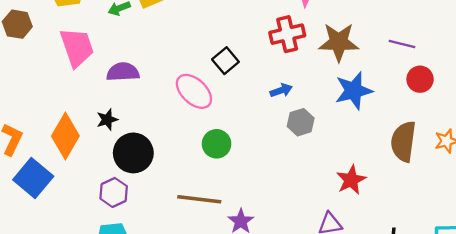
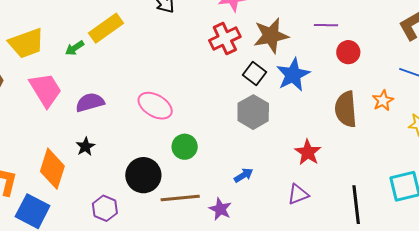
black square: (225, 61) -> (254, 73), moved
blue arrow: (281, 90) -> (244, 175), moved
gray hexagon: (301, 122) -> (253, 112), size x1.4
black circle: (133, 153) -> (143, 175), moved

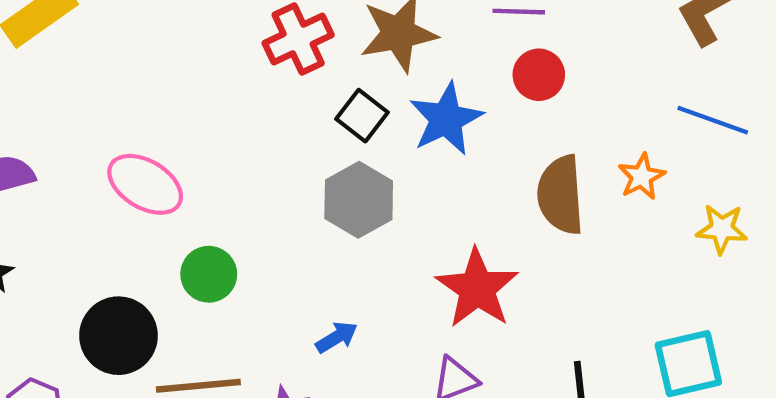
red circle: (348, 52) -> (539, 75), moved
red star: (308, 152) -> (477, 288), size x1.4

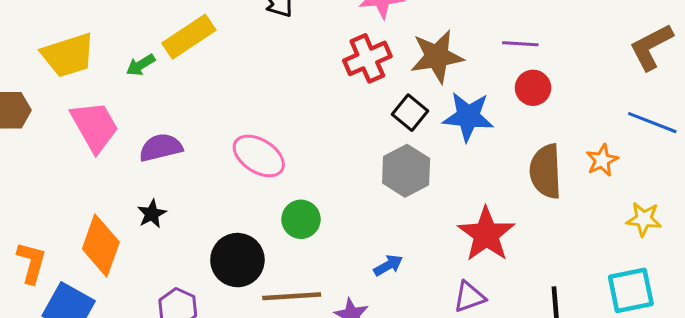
blue star: (446, 119) -> (468, 117), turned 30
yellow star: (722, 229) -> (644, 219), moved

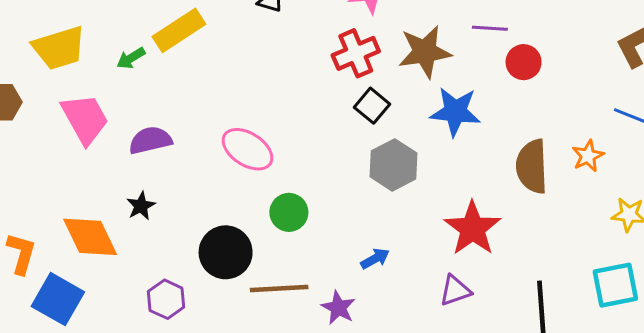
purple line: (520, 44) -> (490, 28), moved
red circle: (533, 88) -> (524, 62), moved
black square: (410, 113) -> (372, 106), moved
orange diamond: (101, 245) -> (90, 237), turned -46

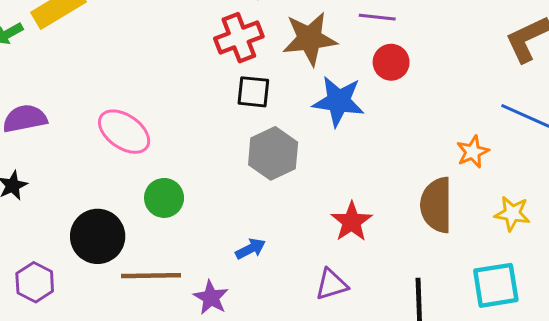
red circle: (524, 62) -> (391, 62), moved
black square: (372, 106) -> (253, 92), turned -36
brown semicircle: (532, 166) -> (436, 205), moved
red star: (472, 228) -> (352, 222), size x0.7

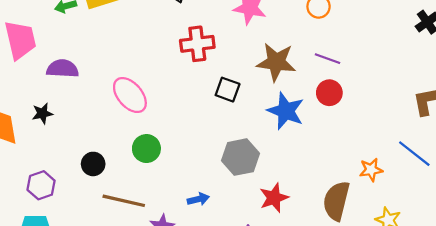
red cross: (239, 38) -> (197, 44), moved
gray hexagon: (273, 153) -> (241, 157), moved
black circle: (98, 236) -> (93, 164), size x0.6

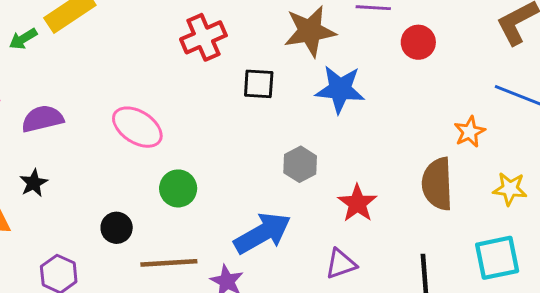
red circle: (329, 93) -> (418, 42), moved
gray hexagon: (241, 157) -> (300, 164), size x0.7
blue arrow: (198, 199) -> (262, 233), size x2.0

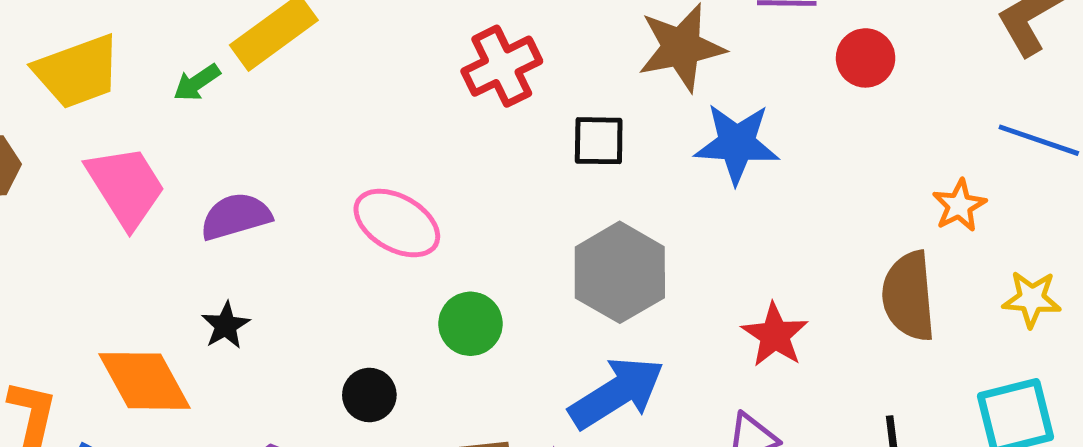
gray hexagon: (300, 164) -> (620, 272), moved, size x1.6

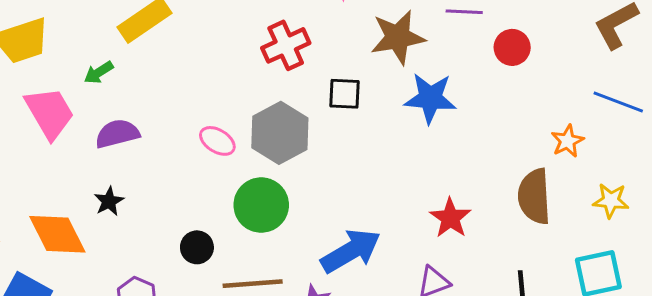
green arrow: (197, 83) -> (99, 72), moved
pink ellipse: (397, 223) -> (217, 141), size x0.7
gray hexagon: (620, 272) -> (280, 133), moved
green circle: (470, 324) -> (261, 205), size x1.4

